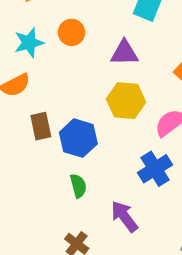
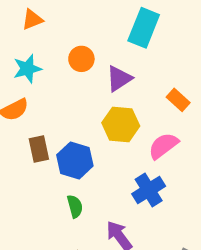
orange circle: (72, 32) -> (81, 59), moved
purple triangle: (124, 53) -> (119, 79), turned -32

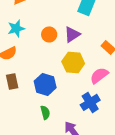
orange circle: (81, 59) -> (49, 34), moved
brown rectangle: (39, 149) -> (12, 81), moved

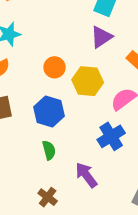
orange circle: (49, 34) -> (55, 67), moved
purple triangle: (72, 34) -> (101, 37), moved

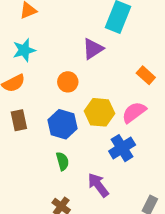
purple triangle: (101, 37) -> (93, 49), moved
yellow hexagon: (88, 81) -> (100, 112), moved

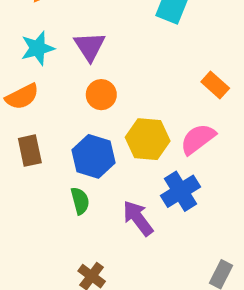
purple triangle: (93, 49) -> (90, 46), moved, turned -30
green semicircle: (62, 161) -> (80, 201), moved
purple arrow: (98, 185) -> (138, 218), moved

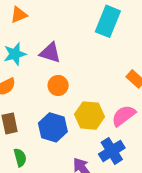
purple triangle: (90, 46) -> (50, 53), turned -40
green semicircle: (80, 201) -> (20, 158), moved

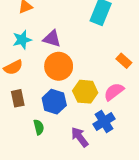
orange circle: (58, 85) -> (59, 66), size x1.6
green semicircle: (20, 158) -> (39, 127), moved

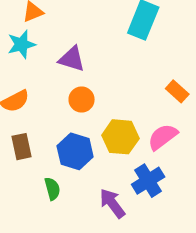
cyan star: (22, 40) -> (22, 44), moved
orange circle: (59, 66) -> (82, 100), size x0.6

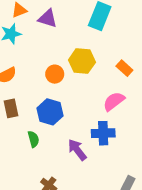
purple triangle: (72, 59) -> (48, 18), moved
yellow hexagon: (120, 137) -> (82, 61), moved
blue cross: (148, 181) -> (103, 133), turned 30

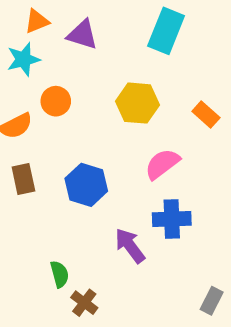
orange circle: (55, 74) -> (56, 101), moved
pink semicircle: (114, 101) -> (162, 164), moved
green semicircle: (33, 139) -> (60, 274), moved

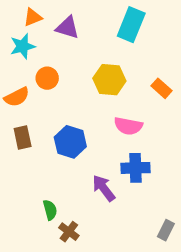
pink semicircle: (162, 164) -> (128, 126), turned -132

